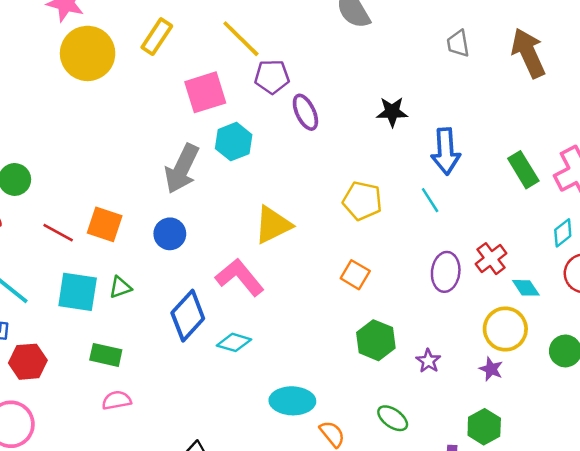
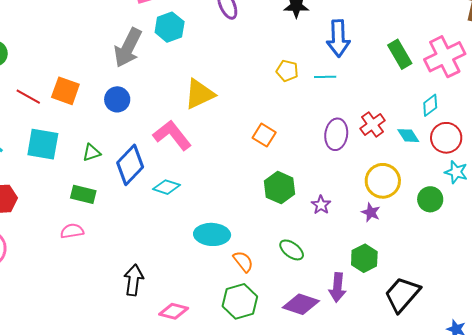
cyan line: (430, 200) -> (325, 77), turned -60
yellow pentagon: (362, 201) -> (287, 71), moved, size x0.7
green triangle: (120, 287) -> (92, 153), moved
cyan diamond: (526, 288) -> (408, 136), moved
green rectangle: (106, 355) -> (83, 194), moved

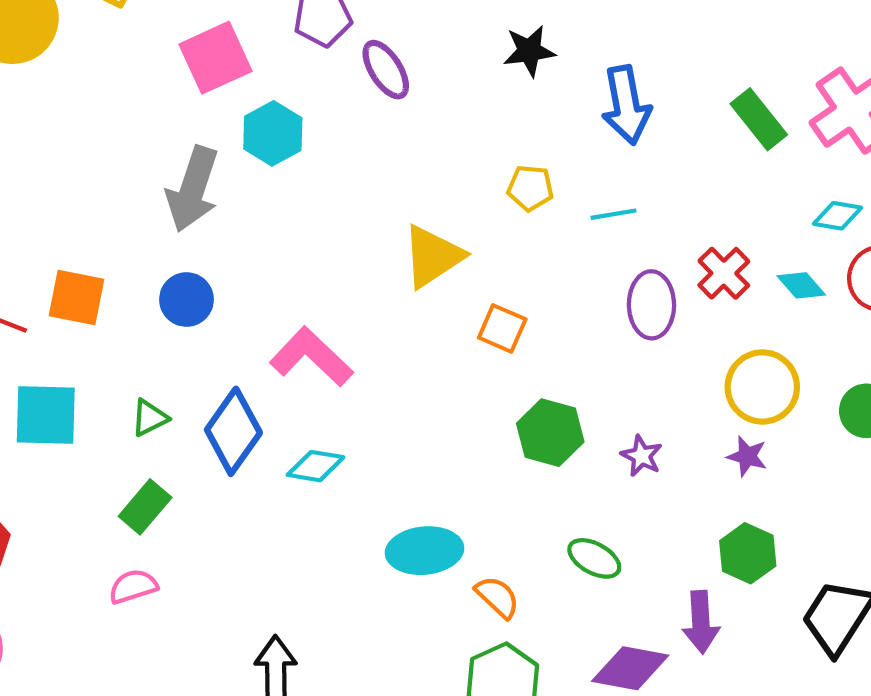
cyan line: (325, 77) -> (614, 214), moved
yellow triangle: (199, 94) -> (433, 256), moved
cyan diamond: (430, 105) -> (837, 216), turned 55
green rectangle: (83, 194) -> (145, 507), turned -55

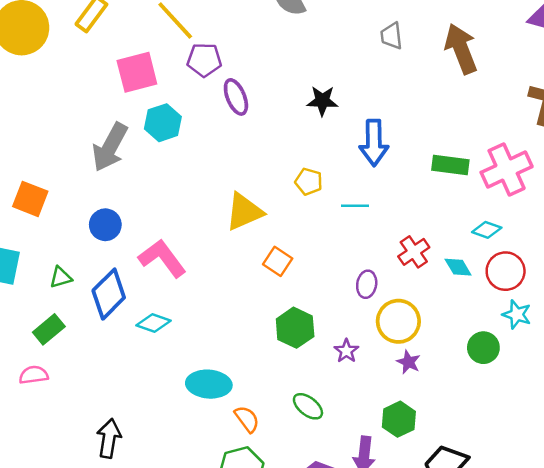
green rectangle: (759, 119) -> (450, 165), turned -54
blue circle: (186, 300) -> (105, 225), moved
purple ellipse: (651, 305) -> (367, 284), moved, size x0.7
yellow circle: (762, 387) -> (398, 321), moved

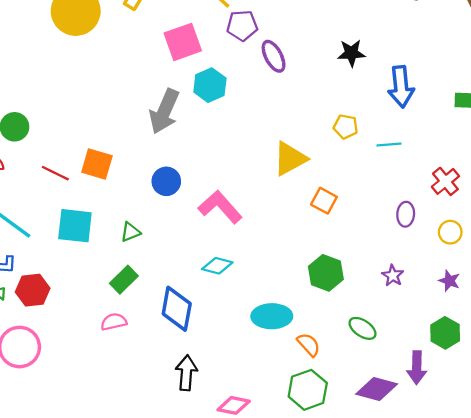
blue diamond: (109, 294) -> (177, 309), moved, turned -30
yellow circle: (398, 321) -> (450, 232), moved, size x0.6
green hexagon: (295, 328) -> (326, 273), moved

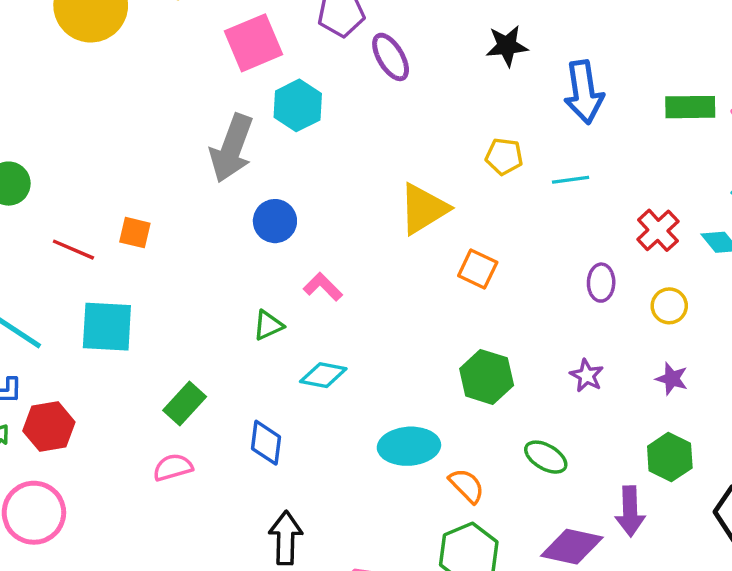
orange square: (97, 164) -> (135, 233), size x0.7
blue circle: (166, 181) -> (275, 221), moved
pink L-shape: (220, 207) -> (323, 287), size x0.6
green triangle: (130, 232) -> (268, 325), moved
blue diamond: (177, 309) -> (266, 443), size x0.7

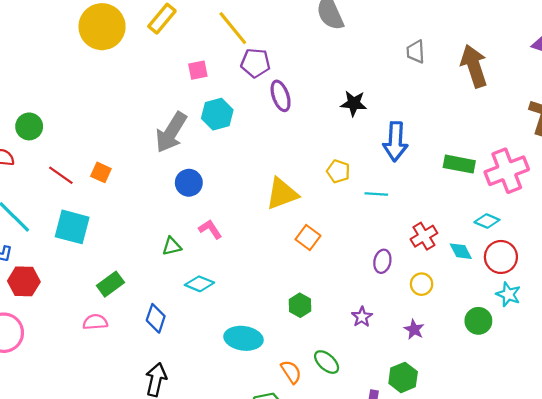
pink square: (253, 43) -> (198, 70), size x0.6
green hexagon: (487, 377) -> (300, 305), size x0.7
orange semicircle: (467, 486) -> (291, 372), moved

